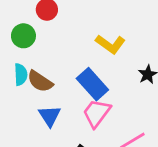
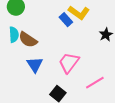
blue rectangle: (92, 84) -> (66, 20), moved, size x0.6

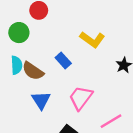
blue rectangle: (66, 20) -> (63, 60), moved

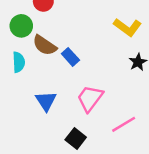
yellow L-shape: (92, 40) -> (127, 27), moved
brown semicircle: (33, 71) -> (45, 45), moved

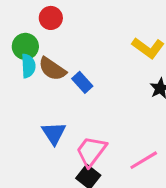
cyan semicircle: (19, 62) -> (28, 66), moved
pink trapezoid: (90, 98) -> (91, 151), moved

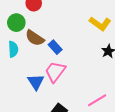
cyan semicircle: (28, 66) -> (13, 49), moved
pink trapezoid: (91, 151) -> (55, 72), moved

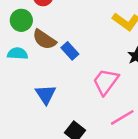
cyan semicircle: (13, 49) -> (17, 54), turned -84
pink trapezoid: (55, 72) -> (106, 82), moved

